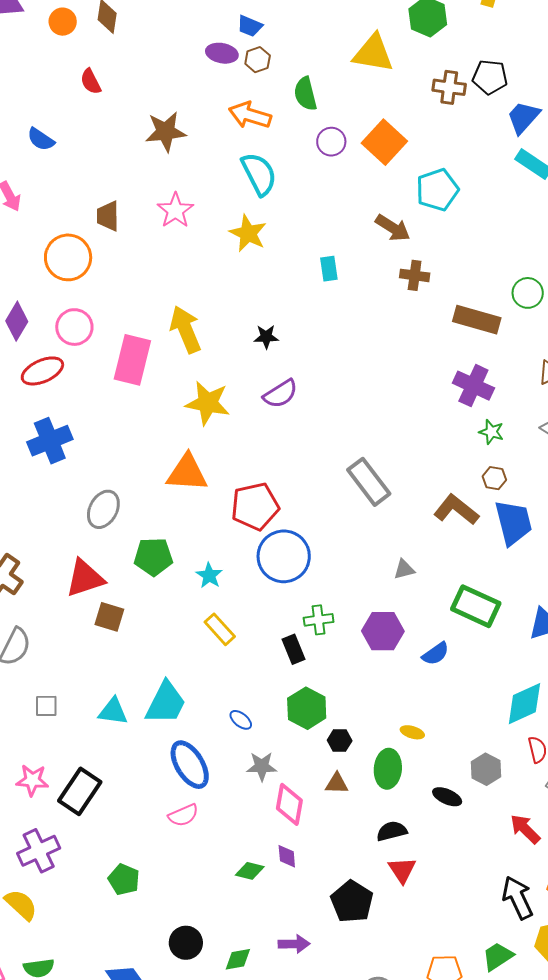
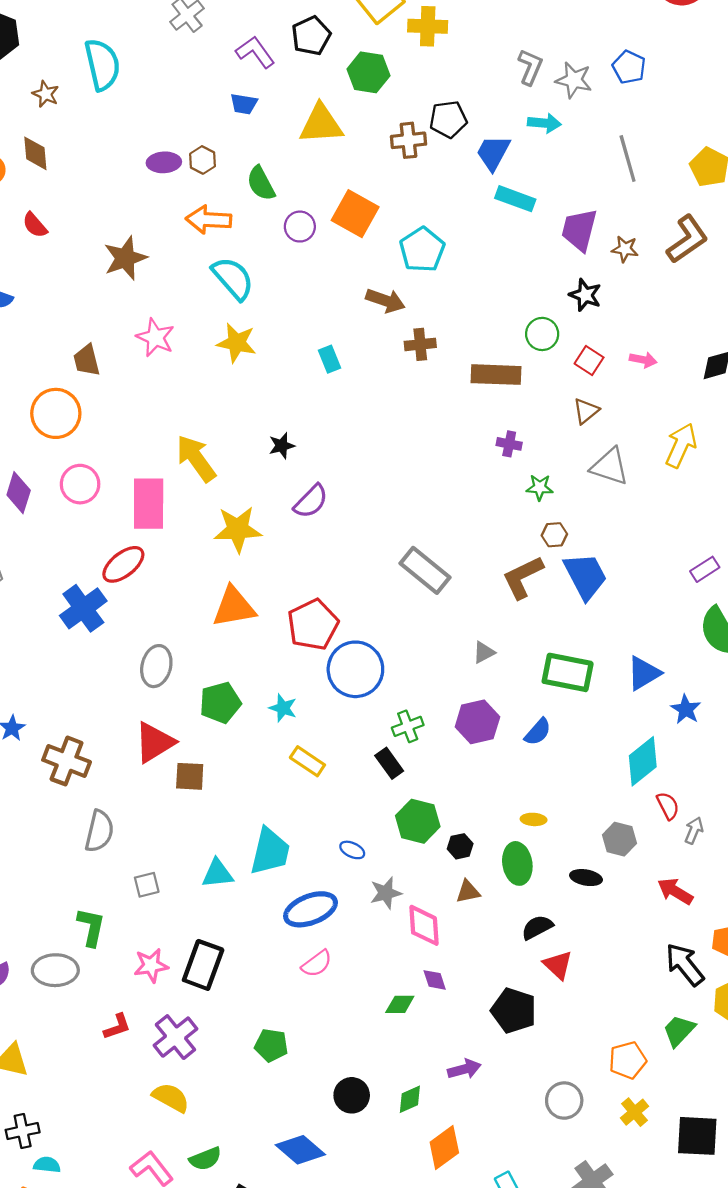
blue trapezoid: (250, 26) -> (244, 104), moved
red ellipse: (42, 371) -> (123, 564), moved
purple cross: (473, 386) -> (509, 444), size x0.6
brown L-shape: (456, 510) -> (523, 577), turned -51
blue ellipse: (190, 765) -> (311, 909), turned -66

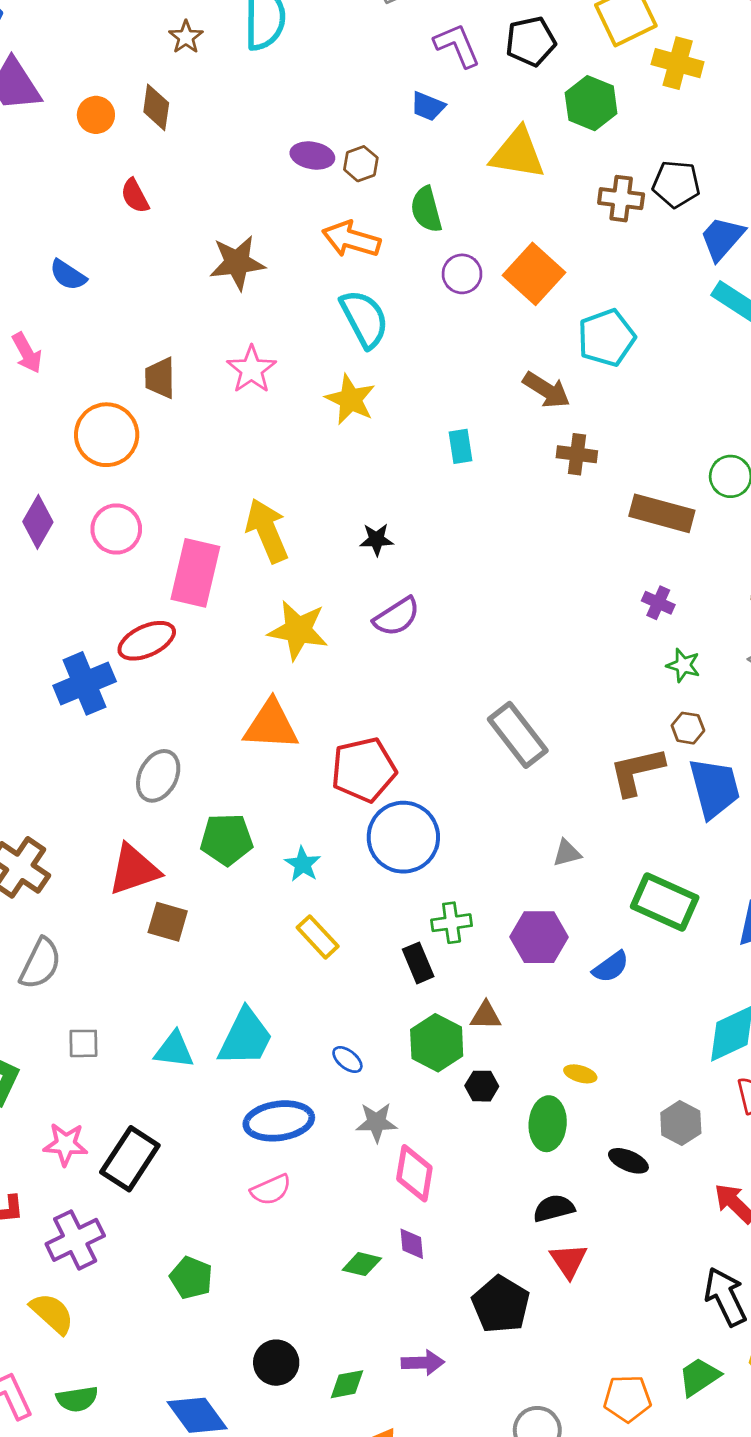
brown triangle: (468, 892) -> (486, 1016), moved

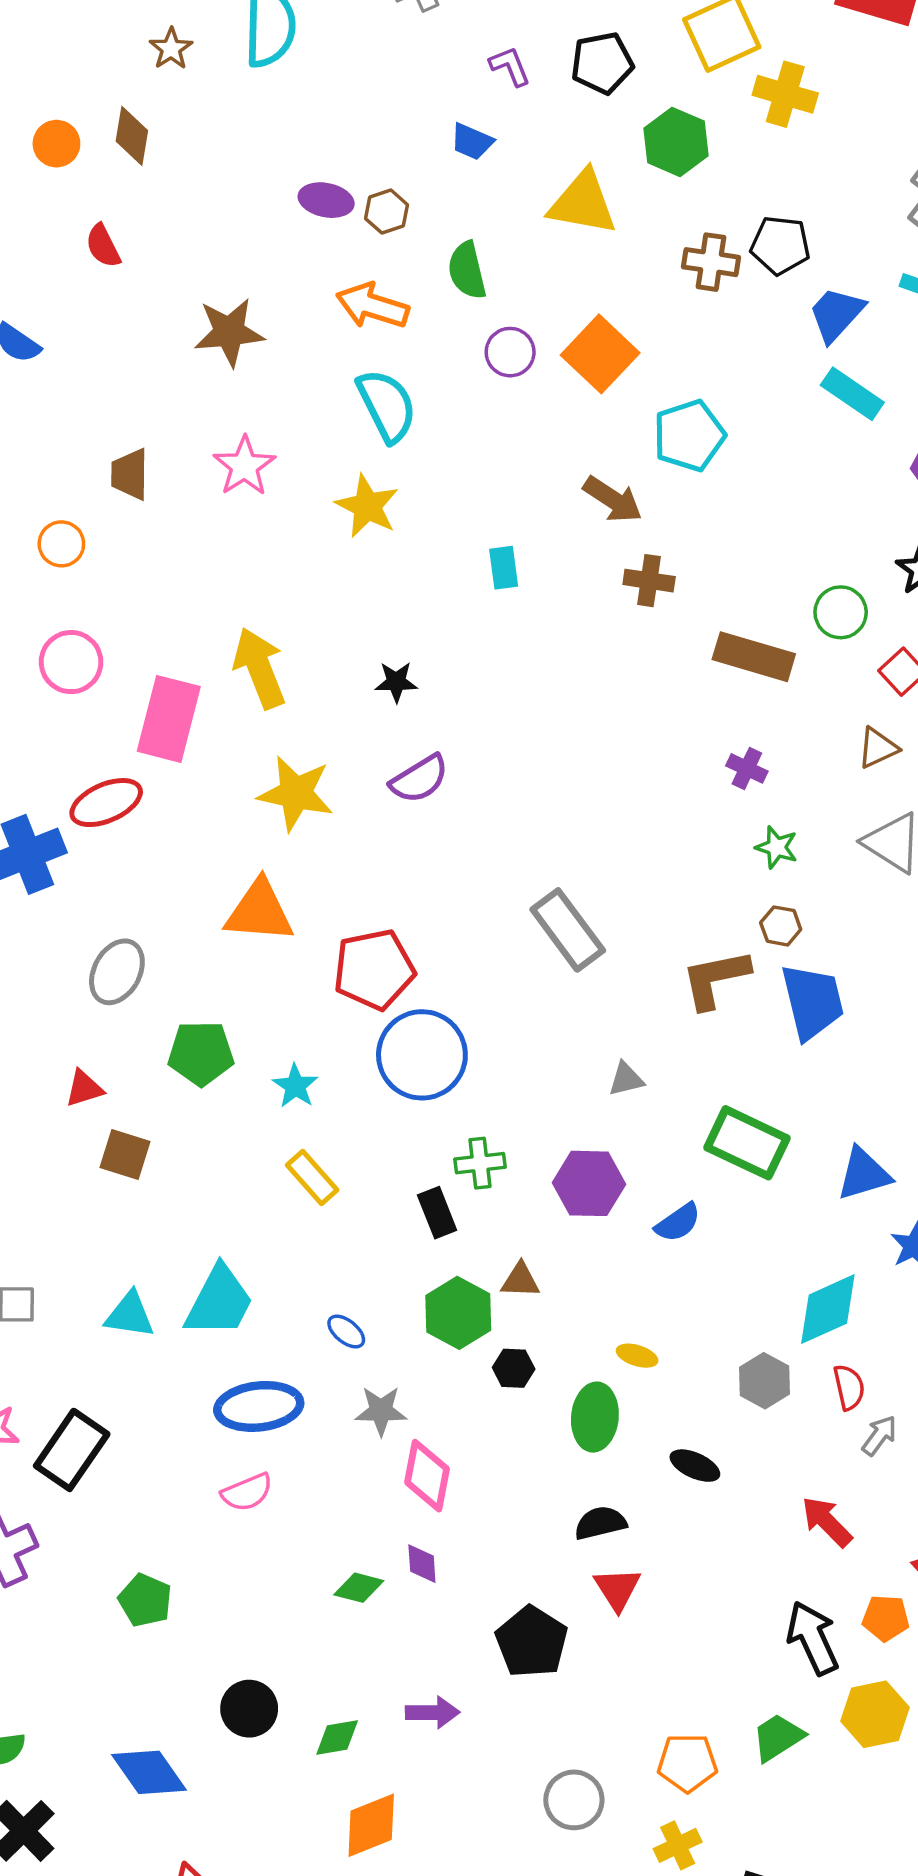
purple L-shape: (457, 45) -> (510, 66), size x0.7
orange circle: (107, 435) -> (61, 544), size x0.6
red triangle: (134, 870) -> (84, 1088), size x0.6
gray hexagon: (681, 1123) -> (764, 1381), moved

